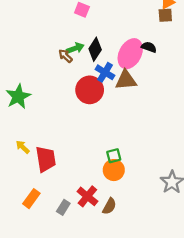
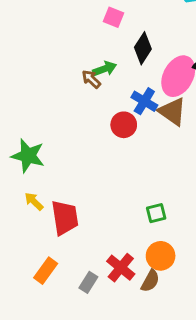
black diamond: (95, 49) -> (143, 48), moved
brown triangle: (126, 80) -> (172, 112), turned 40
red circle: (90, 90) -> (124, 125), size x0.7
green star: (18, 96) -> (28, 156), moved, turned -30
orange circle: (114, 170) -> (161, 256), moved

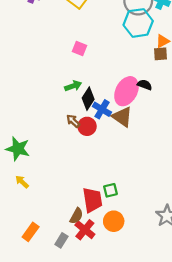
black diamond: (143, 48) -> (88, 99), moved
brown arrow: (91, 79) -> (73, 121), moved
red trapezoid: (65, 218) -> (92, 200), moved
brown semicircle: (150, 281) -> (76, 216), moved

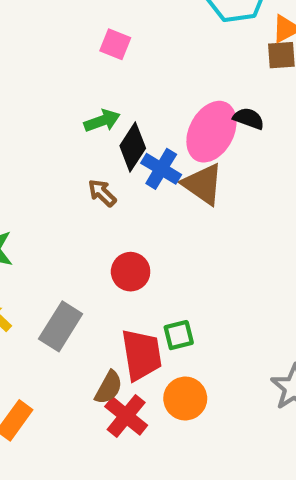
red circle: (87, 126) -> (131, 272), moved
gray rectangle: (61, 240) -> (61, 326), moved, size x1.5

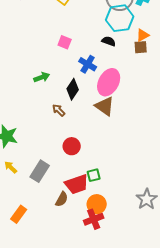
black semicircle: (249, 119) -> (109, 41), moved
green arrow: (102, 121) -> (42, 77), moved
blue cross: (161, 169) -> (88, 64), moved
red trapezoid: (141, 355) -> (77, 184), turned 80
red cross: (126, 416) -> (94, 219), moved, turned 30

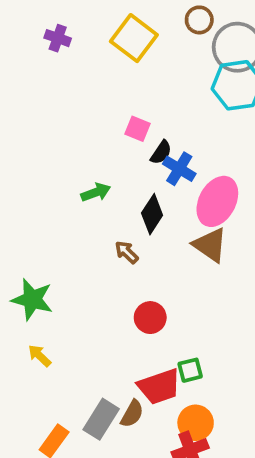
black semicircle: (109, 41) -> (161, 152), moved, turned 104
gray rectangle: (40, 171) -> (101, 419), moved

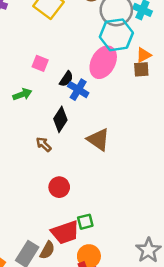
pink square: (138, 129) -> (40, 63), moved
green arrow: (96, 192) -> (22, 94), moved
pink ellipse: (217, 201) -> (103, 62), moved

